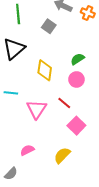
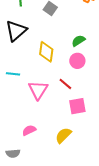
pink square: (76, 126) -> (77, 106), turned 36
gray semicircle: (11, 174) -> (13, 153), turned 40

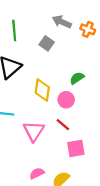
pink circle: (77, 61) -> (66, 100), moved
pink semicircle: (29, 130) -> (37, 173), moved

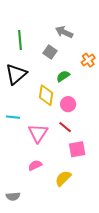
orange cross: (88, 29) -> (88, 60), moved, turned 32
green semicircle: (77, 78) -> (63, 76), moved
pink semicircle: (37, 173) -> (35, 165), moved

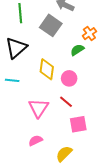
gray square: (50, 52) -> (51, 25), size x1.5
green semicircle: (63, 76) -> (77, 50), moved
cyan line: (13, 117) -> (12, 80), moved

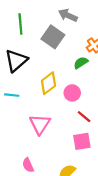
yellow diamond: (47, 69) -> (48, 83), turned 45
red line: (66, 102) -> (84, 117), moved
pink semicircle: (35, 141) -> (28, 165), moved, turned -88

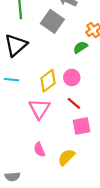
yellow diamond: (48, 83) -> (48, 81), moved
red line: (84, 117) -> (74, 103), moved
pink semicircle: (28, 165) -> (39, 150), moved

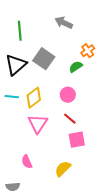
gray square: (52, 21) -> (44, 59), moved
yellow diamond: (48, 81) -> (34, 98), moved
pink semicircle: (39, 150) -> (27, 162), moved

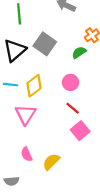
pink triangle: (38, 124) -> (25, 115), moved
pink square: (77, 140) -> (80, 131), turned -30
yellow semicircle: (63, 169) -> (51, 162), moved

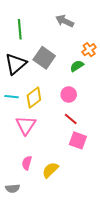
pink square: (80, 131) -> (78, 140), turned -30
pink semicircle: (27, 154) -> (27, 163), turned 40

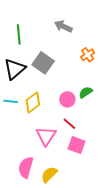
green semicircle: (77, 66) -> (86, 92), moved
pink triangle: (26, 125) -> (46, 136), moved
pink semicircle: (27, 163) -> (26, 167), size x1.5

